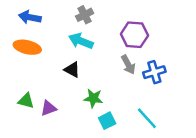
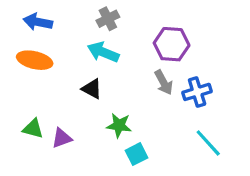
cyan line: (147, 118) -> (208, 143), moved

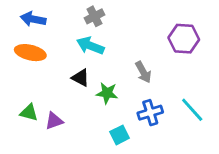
purple hexagon: (172, 44) -> (184, 39), moved
blue cross: (197, 92) -> (150, 113), moved
green star: (119, 125) -> (107, 93), moved
cyan line: (208, 143) -> (192, 110), moved

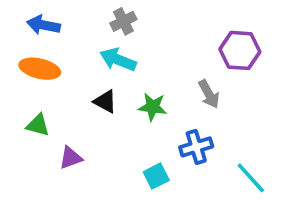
gray arrow: (143, 72) -> (209, 94), moved
green star: (107, 93) -> (153, 107), moved
cyan line: (192, 110) -> (251, 178), moved
green triangle: (29, 113) -> (38, 125), moved

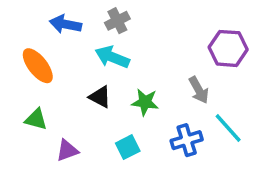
blue arrow: (43, 25) -> (65, 24), moved
orange ellipse: (40, 69) -> (38, 66), turned 39
cyan square: (156, 176) -> (128, 147), moved
cyan line: (251, 178) -> (228, 128), moved

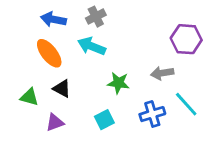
orange ellipse: (38, 66) -> (49, 53), moved
gray arrow: (199, 90) -> (162, 73), turned 110
black triangle: (100, 97) -> (62, 89), moved

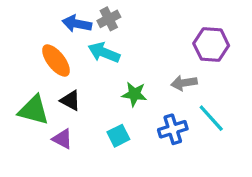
blue arrow: (53, 19) -> (77, 24), moved
green triangle: (29, 97) -> (34, 110), size x1.5
purple triangle: (55, 123) -> (62, 139), turned 48

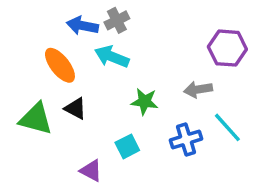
purple triangle: (62, 139) -> (91, 171), moved

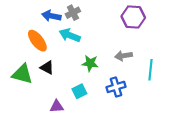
purple hexagon: (227, 48) -> (133, 17), moved
cyan line: (227, 127) -> (150, 70), moved, turned 48
purple triangle: (91, 171) -> (57, 106), turned -32

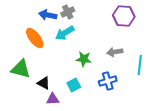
cyan arrow: (70, 35) -> (65, 33), turned -54
black triangle: (47, 68) -> (44, 83), moved

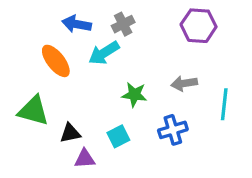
gray cross: (68, 12) -> (123, 24), moved
black triangle: (44, 83) -> (70, 133), turned -40

